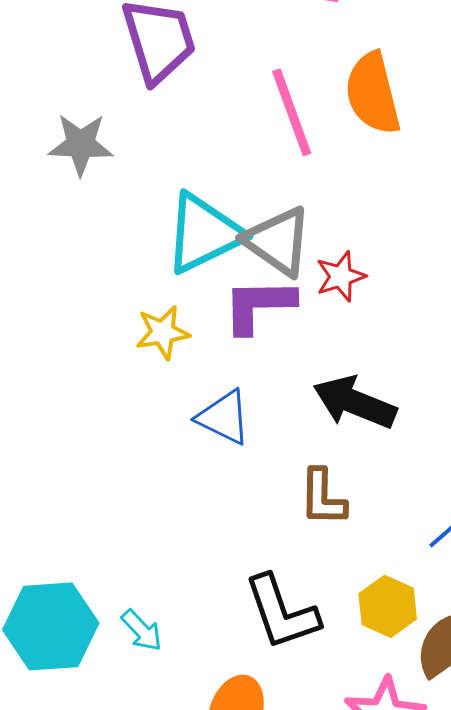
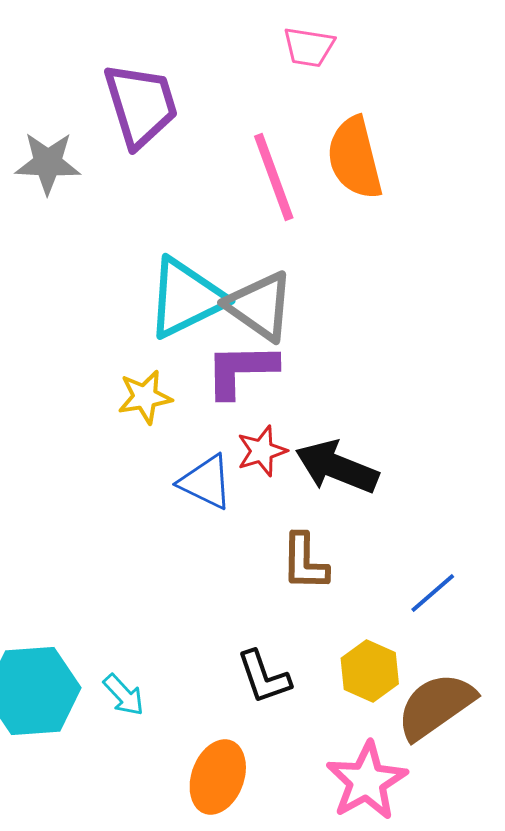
gray star: (81, 144) -> (48, 163), moved
red star: (341, 276) -> (262, 451), moved
black L-shape: (282, 612) -> (264, 677), size x0.7

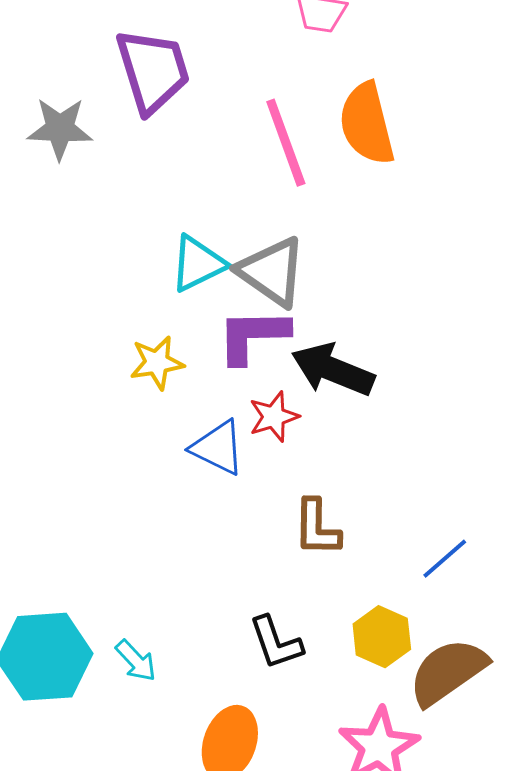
cyan triangle: (186, 298) -> (198, 264), size x0.7
black arrow: (337, 467) -> (333, 370), moved

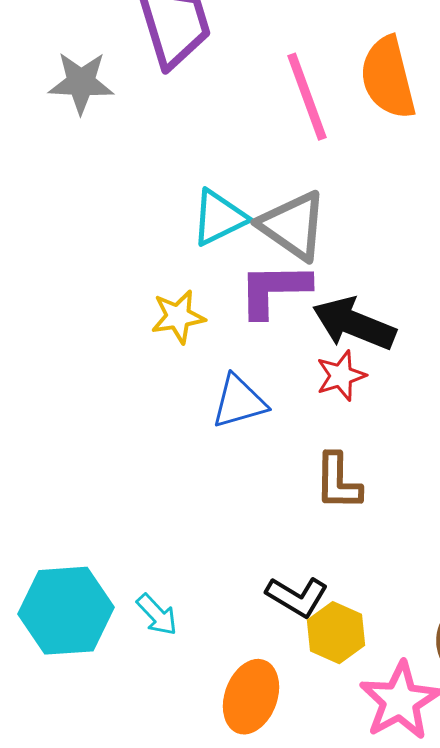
red star: (274, 417) -> (341, 376), moved
blue triangle: (218, 448) -> (239, 402), turned -42
yellow hexagon: (382, 637) -> (336, 633), moved
black L-shape: (276, 643) -> (297, 597), turned -40

